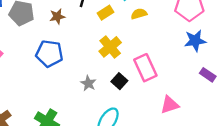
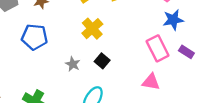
pink rectangle: (145, 68) -> (158, 48), moved
pink triangle: (170, 105) -> (151, 82), turned 30

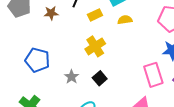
blue pentagon: (35, 37) -> (37, 60), moved

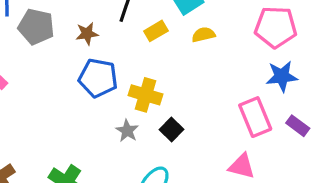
yellow cross: (95, 46) -> (145, 95), moved, turned -36
blue pentagon: (37, 60) -> (98, 78), moved

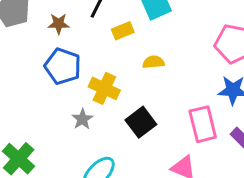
yellow semicircle: (203, 35) -> (154, 62), moved
black square: (171, 129) -> (141, 122), moved, size x1.4

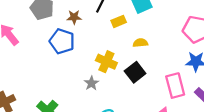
blue pentagon: (63, 66) -> (62, 41), moved
black square: (141, 122) -> (135, 72), moved

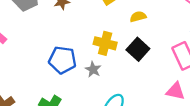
blue pentagon: (62, 41) -> (63, 60), moved

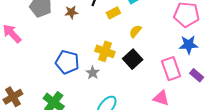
yellow semicircle: (138, 17) -> (135, 31), turned -40

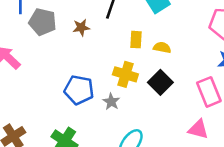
yellow rectangle: (113, 13) -> (136, 40), moved, turned -56
yellow semicircle: (135, 31) -> (162, 47), turned 64

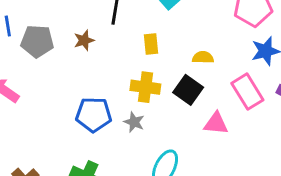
yellow semicircle: (162, 47) -> (203, 57), moved
pink triangle: (198, 129) -> (216, 123), moved

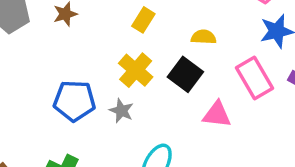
yellow rectangle: (151, 44) -> (143, 20), turned 36
yellow cross: (145, 87) -> (136, 70), turned 32

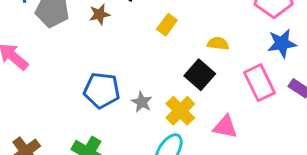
yellow cross: (136, 70) -> (180, 111), moved
pink triangle: (217, 114) -> (225, 127), moved

